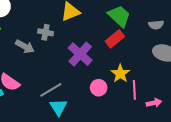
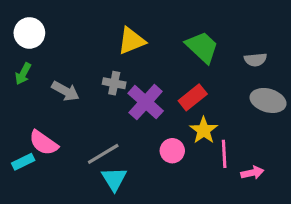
gray cross: (45, 32) -> (114, 83), moved
red rectangle: (115, 39) -> (193, 97), moved

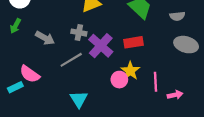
red rectangle: (193, 97) -> (134, 42), turned 30
yellow star: (204, 130) -> (130, 71), moved
gray line: (103, 154) -> (71, 60), moved

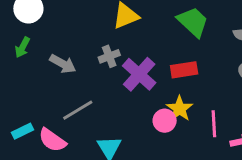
gray cross: (79, 33) -> (109, 56), turned -32
gray line: (71, 60) -> (78, 110), moved
pink semicircle: (30, 74) -> (52, 140), moved

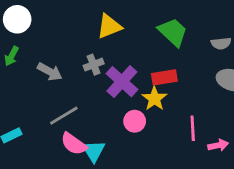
yellow star: (180, 109) -> (154, 99), moved
pink circle: (165, 121) -> (135, 121), moved
pink semicircle: (52, 140) -> (74, 144), moved

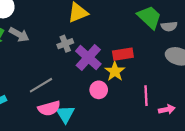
green trapezoid: (173, 32) -> (149, 17), moved
gray arrow: (50, 72) -> (19, 34), moved
pink semicircle: (74, 144) -> (49, 108), turned -50

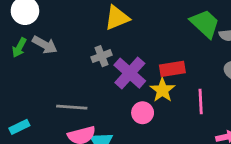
gray line: (41, 85) -> (72, 107), turned 35
pink line: (146, 96) -> (201, 101), moved

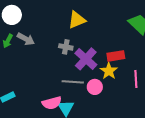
gray cross: (101, 56) -> (66, 47), turned 32
gray line: (72, 107) -> (73, 82), moved

